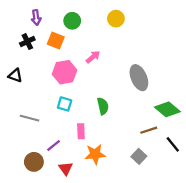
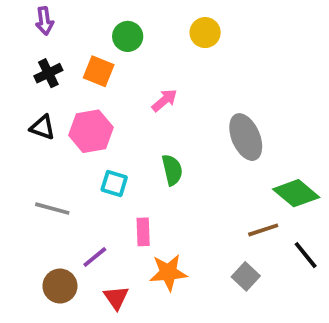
purple arrow: (36, 18) -> (44, 21), moved
pink hexagon: (65, 72) -> (91, 131), moved
black triangle: (15, 75) -> (43, 127), moved
green semicircle: (103, 106) -> (172, 170), moved

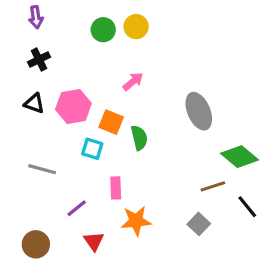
yellow circle: (205, 33) -> (136, 27), moved
orange square: (99, 71) -> (111, 122), moved
brown circle: (60, 286) -> (36, 244), moved

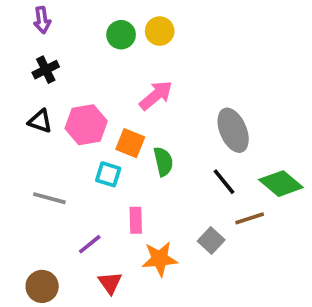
pink arrow: (133, 81) -> (156, 95), size x1.4
black line: (247, 207) -> (224, 182), moved
gray square: (199, 224) -> (211, 240), moved

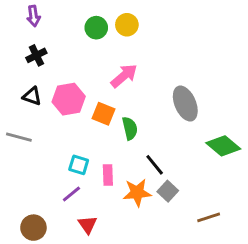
cyan square: (108, 174) -> (79, 165), moved
black line: (224, 182) -> (155, 165), moved
gray line: (49, 198) -> (19, 137), moved
brown line: (250, 218) -> (209, 217), moved
orange star: (160, 259) -> (137, 193), moved

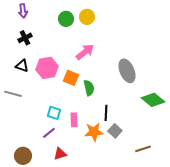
black line: (155, 165) -> (106, 113), turned 42
red triangle: (87, 225) -> (60, 154), turned 48

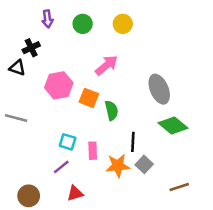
purple arrow: (23, 11) -> (47, 19), moved
yellow circle: (87, 17) -> (123, 24), moved
black triangle: (22, 66) -> (17, 68), moved
green diamond: (153, 100) -> (173, 126), moved

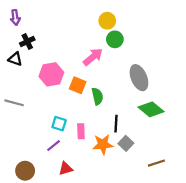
purple arrow: (47, 19) -> (15, 17), moved
green circle: (83, 24) -> (115, 39), moved

